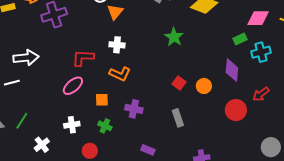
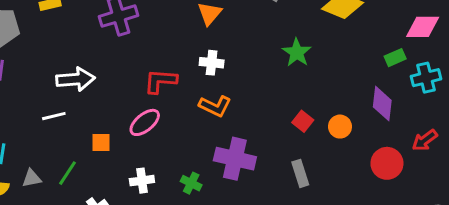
orange square: (102, 100) -> (101, 142), moved
purple cross: (134, 109) -> (235, 159), size x1.5

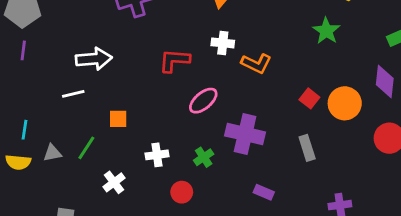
green star: (297, 53) -> (326, 31), moved
orange L-shape: (215, 106) -> (256, 63), moved
pink ellipse: (145, 122) -> (203, 101), moved
orange circle: (340, 127) -> (345, 103), size x1.5
green cross: (191, 183) -> (204, 157), turned 30

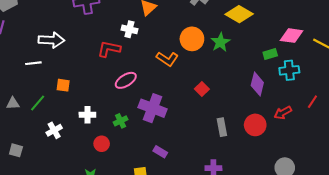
white cross: (223, 43) -> (129, 29), moved
orange circle: (345, 103) -> (192, 39), moved
gray rectangle: (307, 148) -> (222, 127), moved

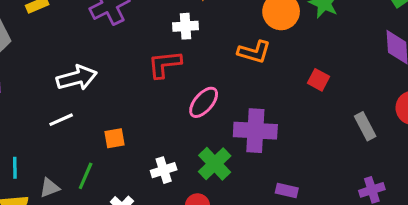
green cross: (121, 121) -> (215, 164), size x1.5

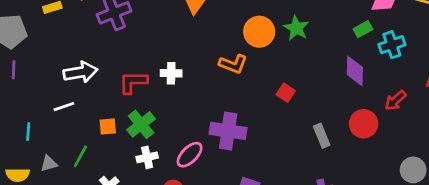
white cross: (186, 26) -> (171, 73), moved
red L-shape: (165, 64) -> (133, 82), moved
pink ellipse: (204, 102) -> (190, 155), moved
green cross: (215, 164) -> (141, 124), moved
cyan line: (15, 168) -> (28, 132), moved

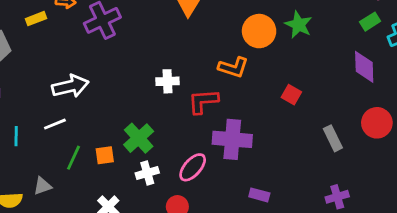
red L-shape: (133, 82) -> (203, 101), moved
orange square: (108, 127) -> (105, 155), moved
cyan line: (28, 132) -> (16, 136), moved
green line: (80, 156) -> (73, 158), moved

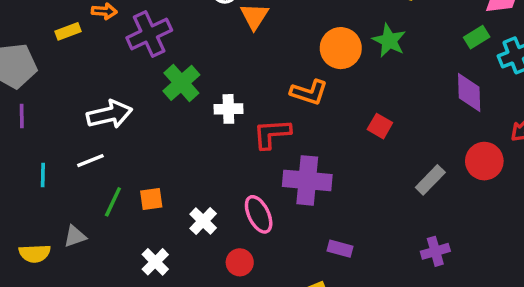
green cross: (139, 138) -> (181, 83), moved
gray rectangle: (333, 138) -> (430, 180), turned 70
pink ellipse: (193, 167) -> (259, 214), turned -68
white cross: (147, 173) -> (203, 221), turned -30

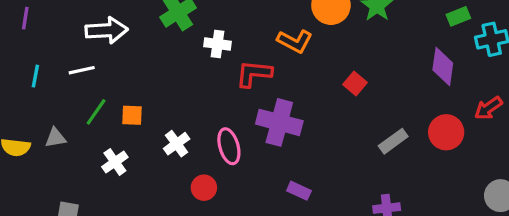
white cross: (155, 262) -> (115, 162), moved

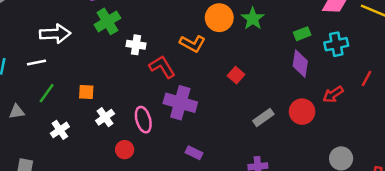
green rectangle: (458, 16) -> (302, 34), moved
red L-shape: (254, 74) -> (162, 67), turned 52
orange square: (132, 115) -> (86, 92), moved

